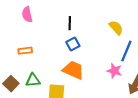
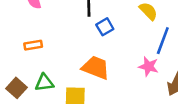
blue square: (73, 44) -> (105, 27), moved

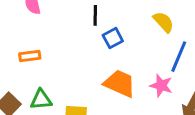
orange trapezoid: (96, 68) -> (120, 83), moved

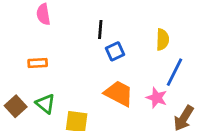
yellow semicircle: (164, 22) -> (163, 39), turned 40
green triangle: (41, 100) -> (45, 104), turned 40

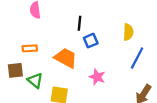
orange trapezoid: (119, 93) -> (66, 58), moved
pink star: (157, 98) -> (97, 77), moved
brown square: (16, 106) -> (15, 70), moved, turned 35

